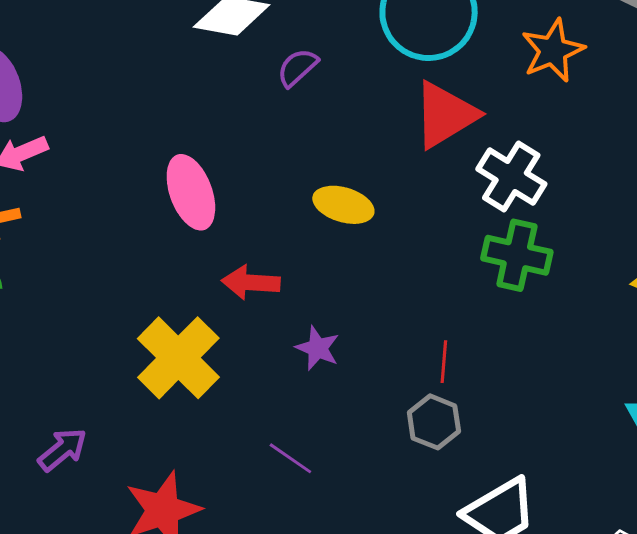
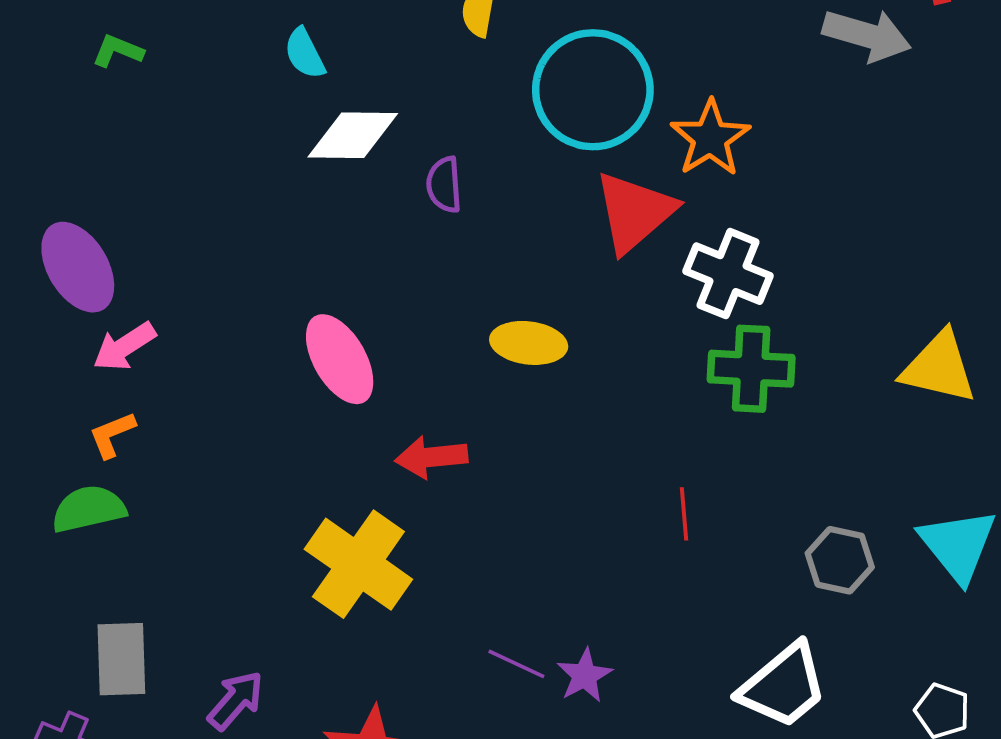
orange star: (553, 50) -> (710, 138), moved
purple semicircle: (298, 68) -> (444, 185), turned -42
purple star: (318, 348) -> (585, 675), moved, turned 30
gray hexagon: (434, 422) -> (840, 560), moved

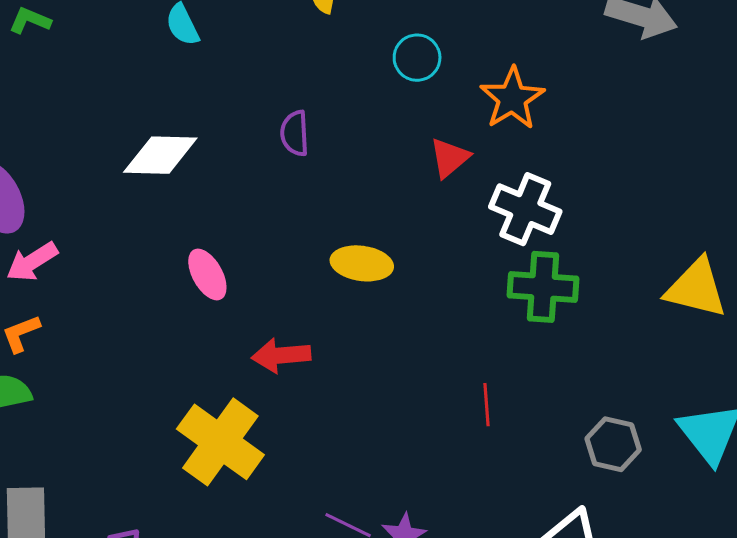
cyan circle: (593, 90) -> (417, 58), size x0.5
white diamond: (353, 135) -> (160, 155), moved
red triangle: (634, 212) -> (450, 158), size x0.6
pink ellipse: (340, 359) -> (207, 274), size x0.7

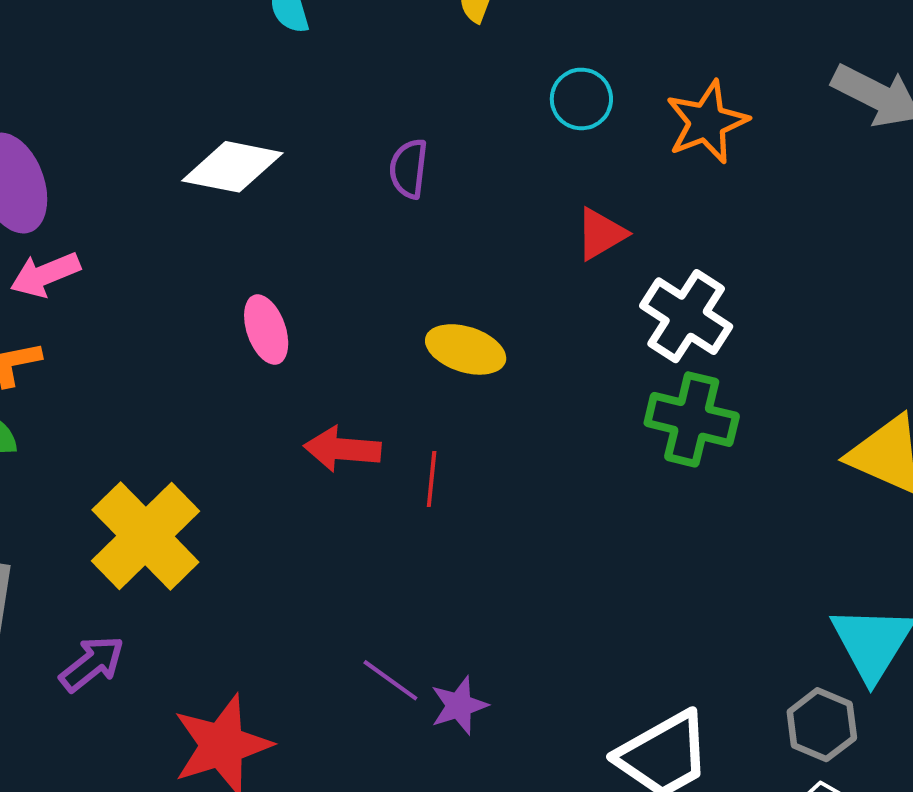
orange star: (512, 98) -> (707, 122), moved
red line: (487, 405) -> (432, 479), moved
yellow cross: (220, 442) -> (145, 536), moved
gray hexagon: (613, 444) -> (822, 725), moved

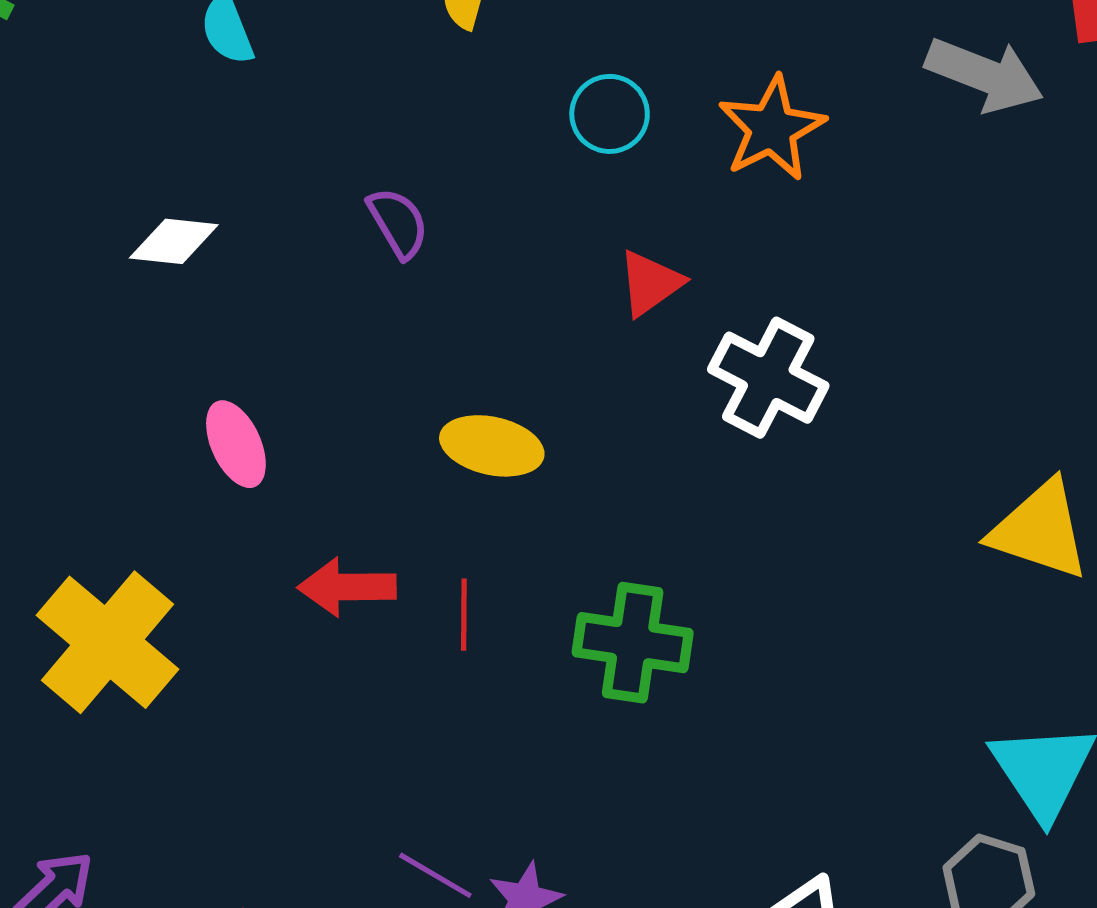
white diamond: (232, 167) -> (174, 241), size x0.7
purple semicircle: (409, 169) -> (398, 223), turned 148
green cross: (692, 419) -> (633, 643), moved
yellow cross: (145, 536) -> (107, 642), moved

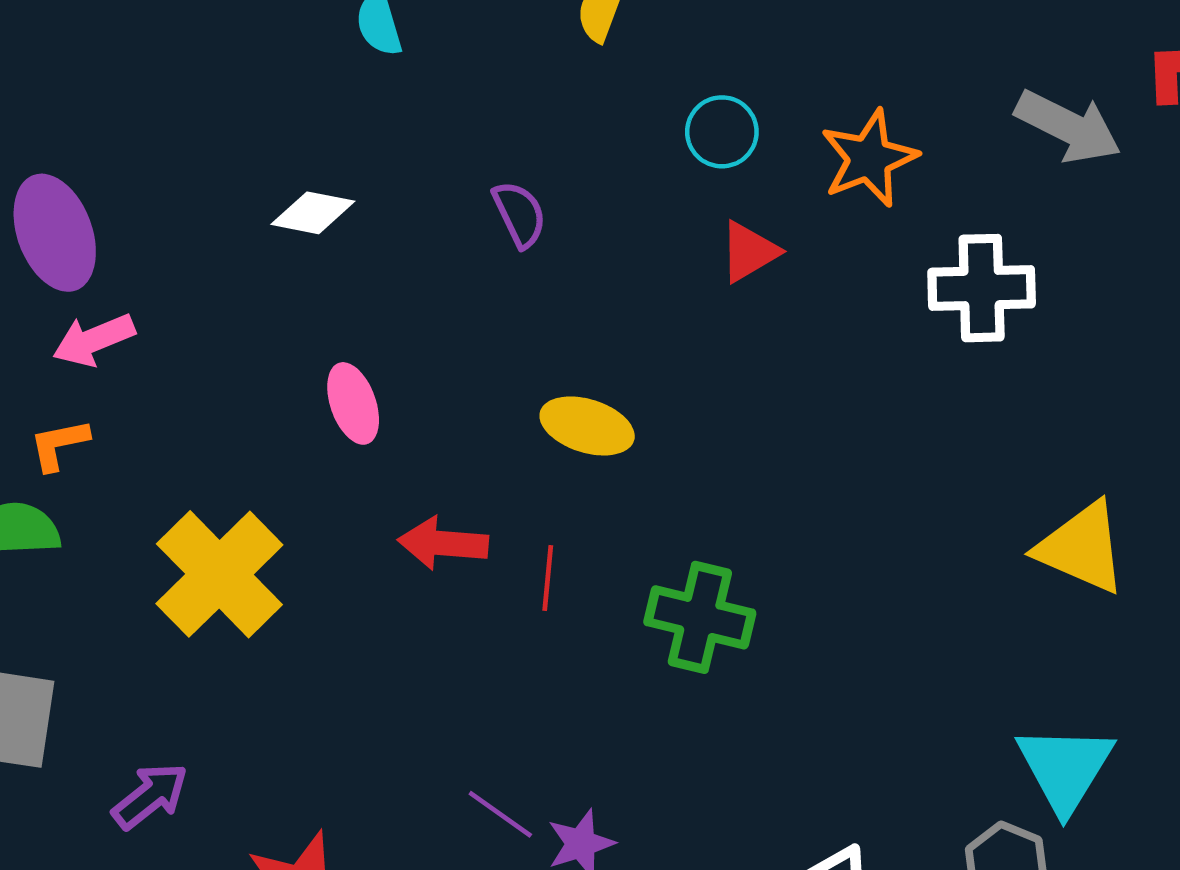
red triangle: (650, 283) -> (749, 252), moved
white cross: (768, 378) -> (982, 288), moved, turned -34

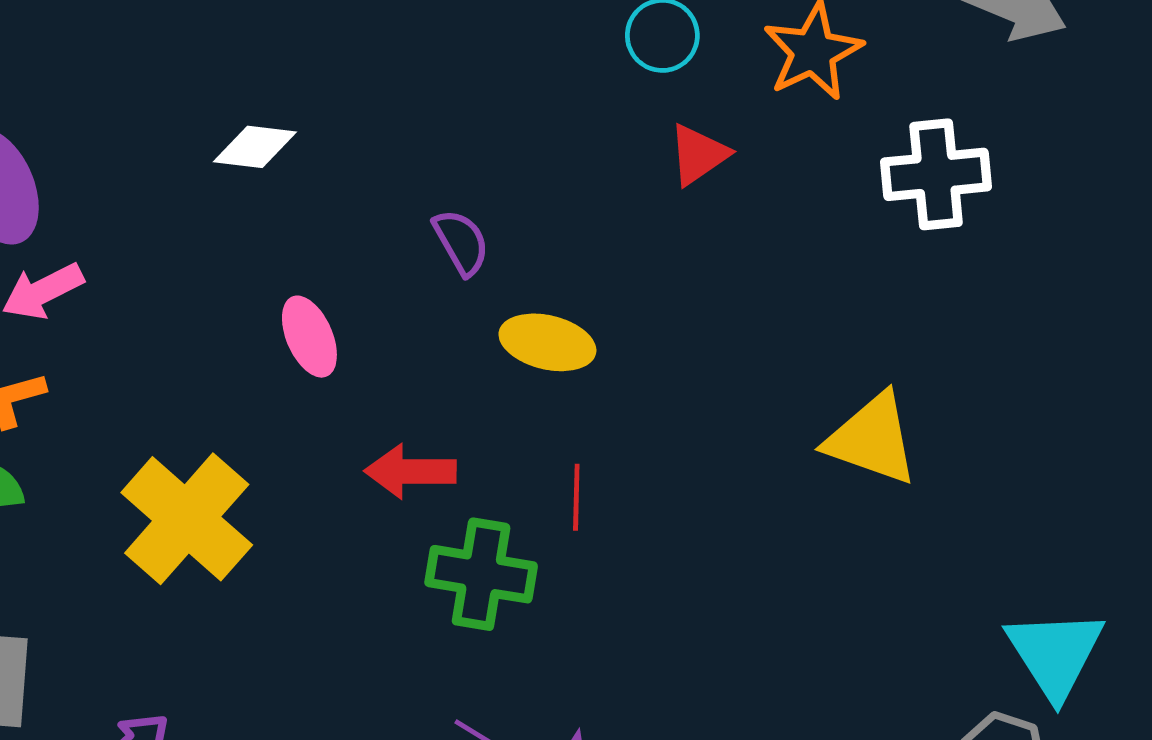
purple semicircle: (519, 214) -> (461, 242), moved
yellow triangle: (1082, 548) -> (872, 439), moved
red line: (548, 578) -> (576, 497), moved
green cross: (700, 617) -> (481, 574), moved

